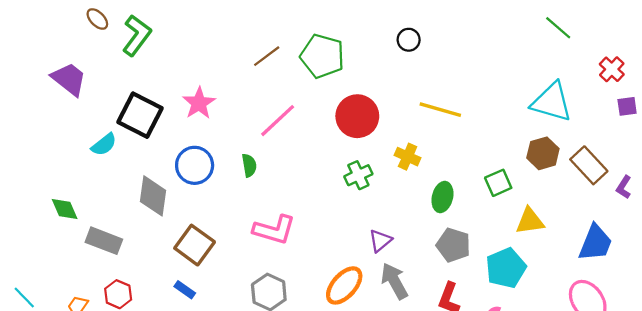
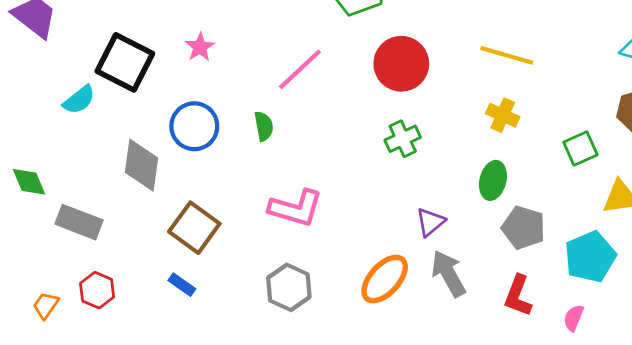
pink star: (199, 103) -> (200, 47), size x0.7
yellow cross: (408, 157) -> (503, 115), moved
green ellipse: (442, 197) -> (493, 180), moved

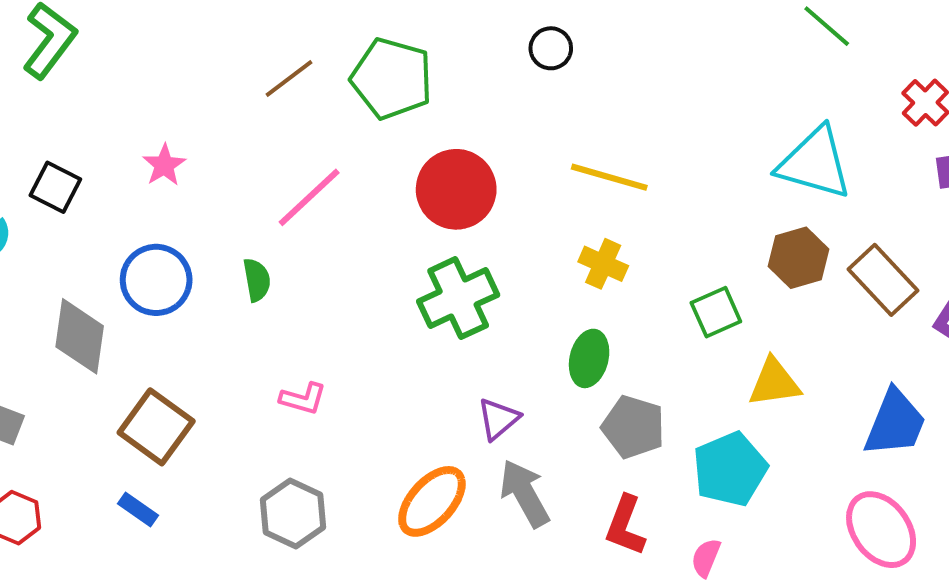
black square: (125, 62) -> (55, 187), size x0.6
green cross: (403, 139) -> (458, 298), size x1.5
pink L-shape: (296, 208) -> (303, 399), size x0.6

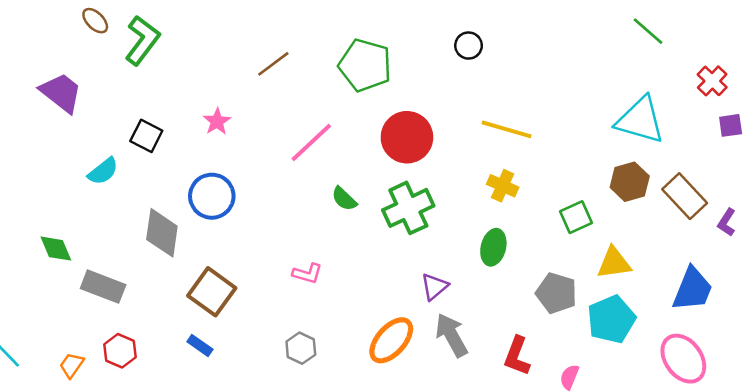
brown line: (289, 79) -> (273, 64), moved
green semicircle: (257, 280) -> (344, 199), moved, turned 144
gray pentagon: (633, 427) -> (556, 293), moved
cyan pentagon: (730, 469) -> (611, 319), moved
gray hexagon: (293, 514) -> (301, 348), size x0.7

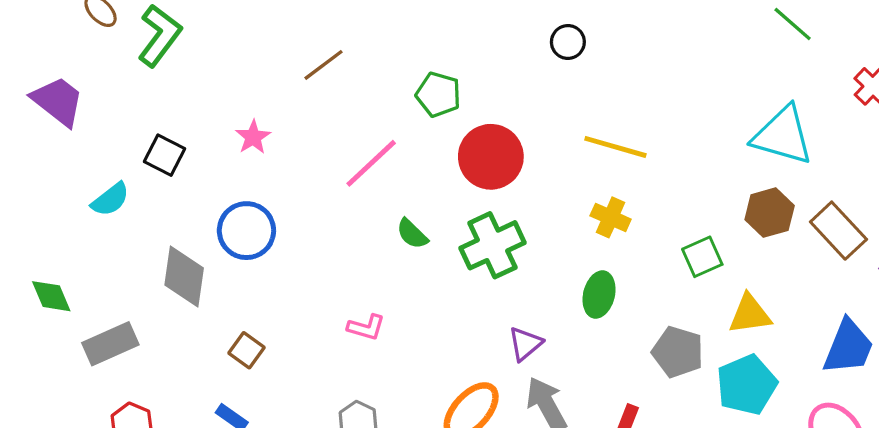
green pentagon: (365, 65) -> (438, 94), moved, size x0.7
gray rectangle: (103, 287) -> (110, 344), turned -45
brown square: (212, 292) -> (246, 350), size x0.6

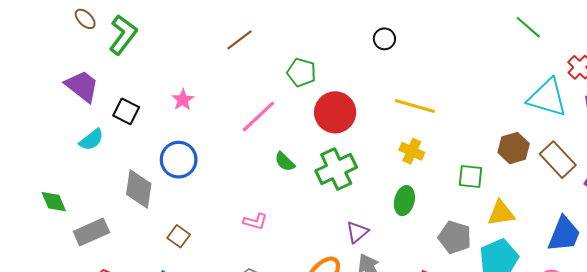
brown line: (324, 65) -> (240, 40), moved
purple trapezoid: (58, 101) -> (82, 86), moved
cyan triangle: (783, 135) -> (547, 98), moved
green square: (702, 257) -> (471, 176), turned 30

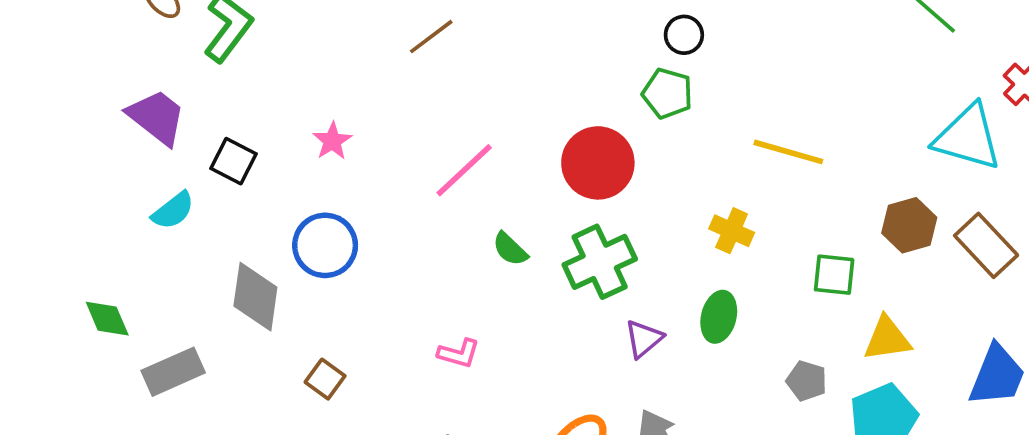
green pentagon: (301, 72) -> (667, 93), moved
yellow line: (415, 106) -> (788, 152), moved
purple triangle: (357, 232) -> (644, 339), moved
gray pentagon: (455, 237) -> (807, 381), size x0.7

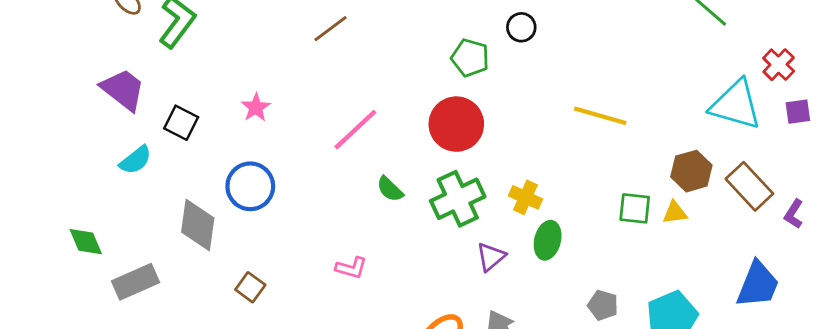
green pentagon: (667, 93) -> (470, 58), moved
yellow cross: (732, 231) -> (525, 197), moved
yellow triangle: (887, 339) -> (675, 213), moved, size x0.7
gray pentagon: (807, 381) -> (603, 305), moved

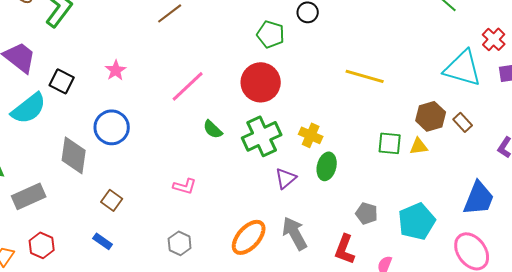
cyan semicircle: (136, 160) -> (29, 108), size x1.5
brown rectangle: (749, 186) -> (463, 122), moved, size x0.6

